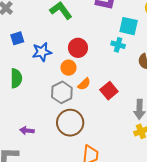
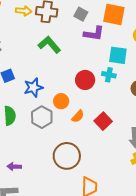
red circle: (78, 48) -> (85, 80), moved
gray hexagon: (62, 92) -> (42, 117), moved
purple arrow: (27, 131) -> (14, 167), moved

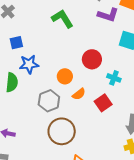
cyan cross: (109, 75) -> (114, 78), moved
blue star: (33, 87) -> (29, 64), moved
gray hexagon: (42, 117) -> (49, 101), moved

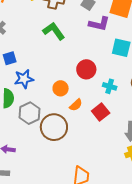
gray hexagon: (49, 101) -> (29, 113), moved
brown circle: (62, 131) -> (54, 127), moved

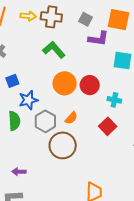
orange circle: (61, 88) -> (65, 83), moved, size x1.5
orange semicircle: (76, 105) -> (71, 118), moved
gray hexagon: (29, 113) -> (45, 121), moved

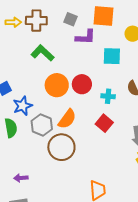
orange semicircle: (71, 118) -> (67, 119), size x1.5

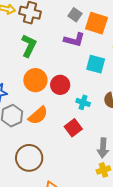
gray square: (71, 19) -> (75, 15), moved
green L-shape: (43, 53) -> (29, 46), turned 60
brown circle: (61, 147) -> (29, 158), moved

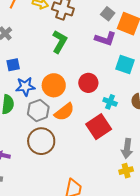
orange circle: (35, 80) -> (54, 85), moved
red square: (73, 128) -> (99, 127), size x1.4
brown circle: (29, 158) -> (41, 141), moved

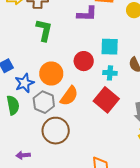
cyan square: (125, 65) -> (110, 47), moved

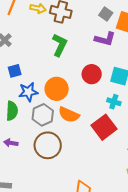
red circle: (84, 61) -> (92, 74), moved
orange semicircle: (69, 96) -> (69, 115), turned 65
purple arrow: (23, 155) -> (11, 143), moved

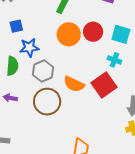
orange circle: (57, 89) -> (69, 34), moved
orange semicircle: (69, 115) -> (74, 84), moved

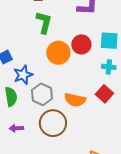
red square: (104, 85) -> (104, 94), size x0.7

